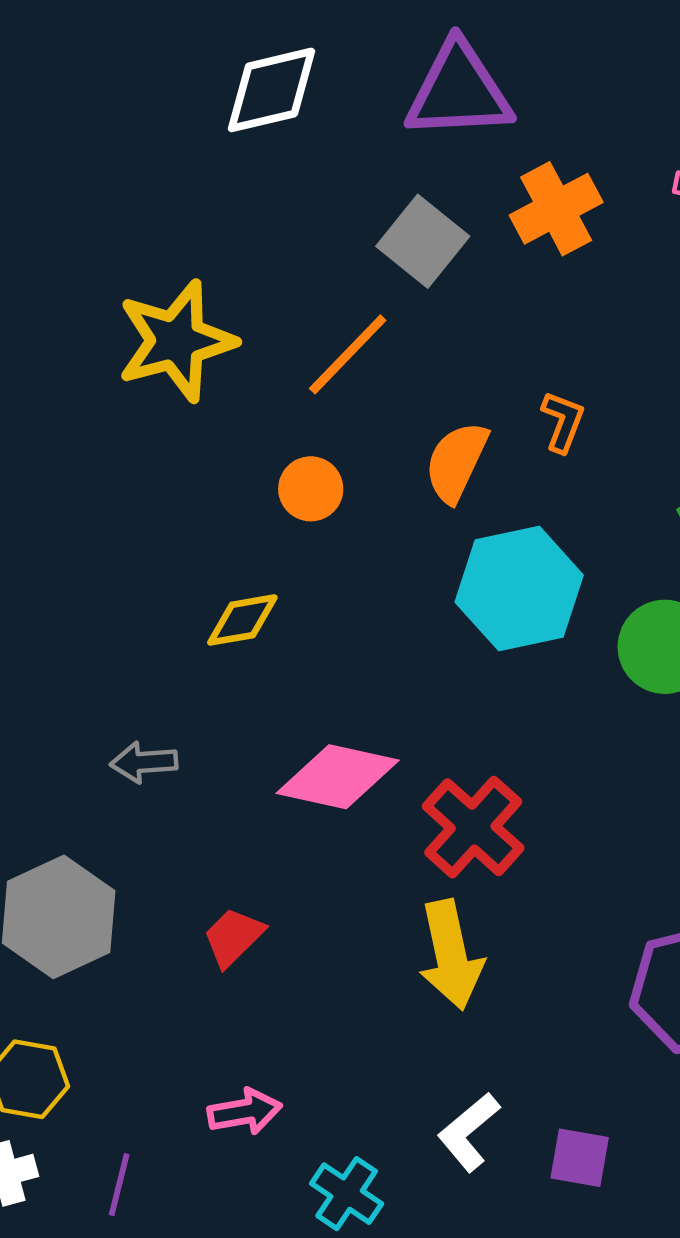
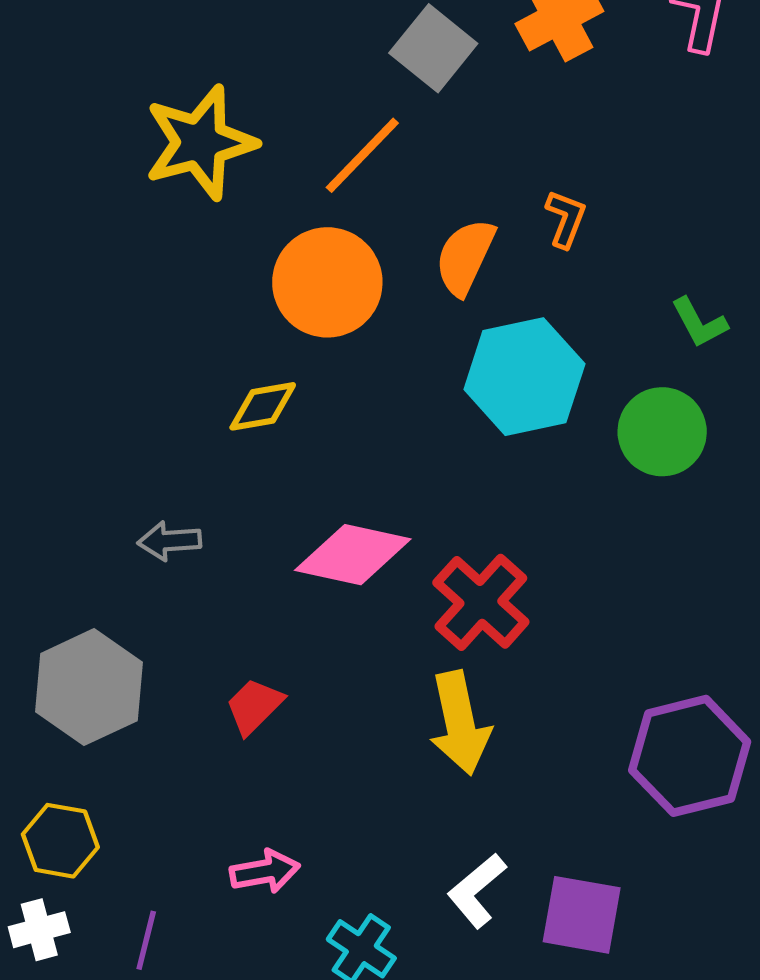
orange circle: (311, 489) -> (327, 282), size x1.8
purple square: (580, 1158) -> (582, 915), size x1.4

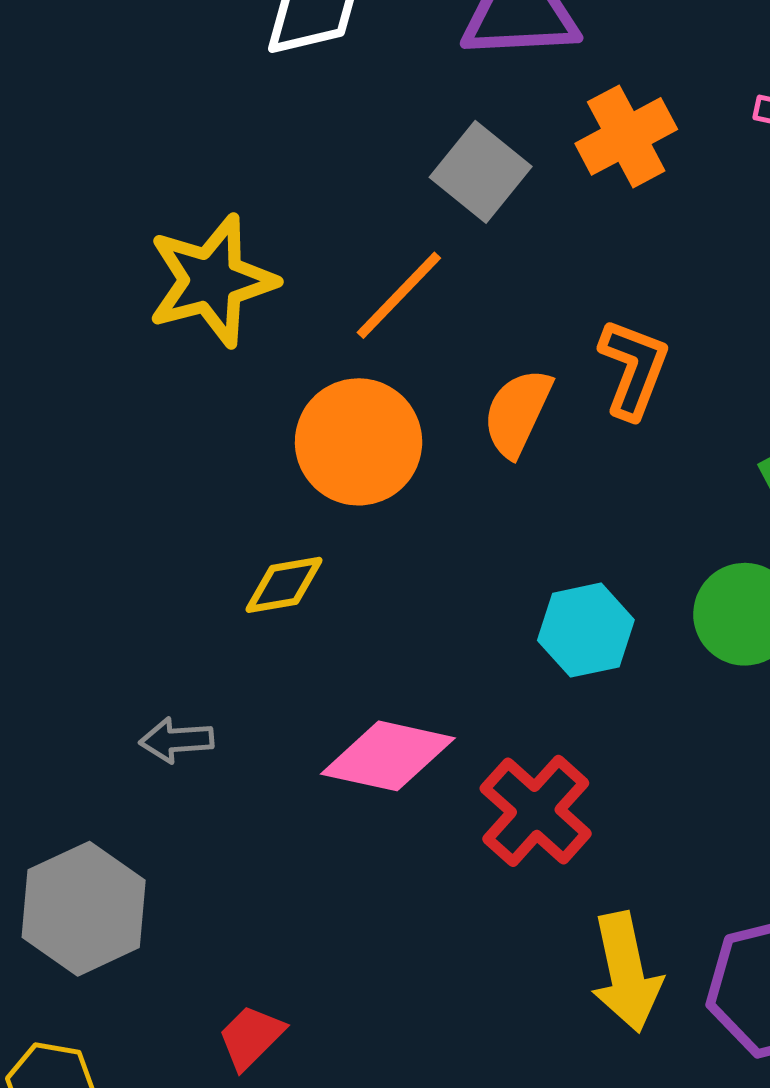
orange L-shape: (566, 219) -> (633, 369), size x1.5
cyan hexagon: (524, 377) -> (586, 630), moved, size x0.7
red trapezoid: (254, 706) -> (251, 1037), moved
yellow arrow: (460, 723) -> (626, 972), moved

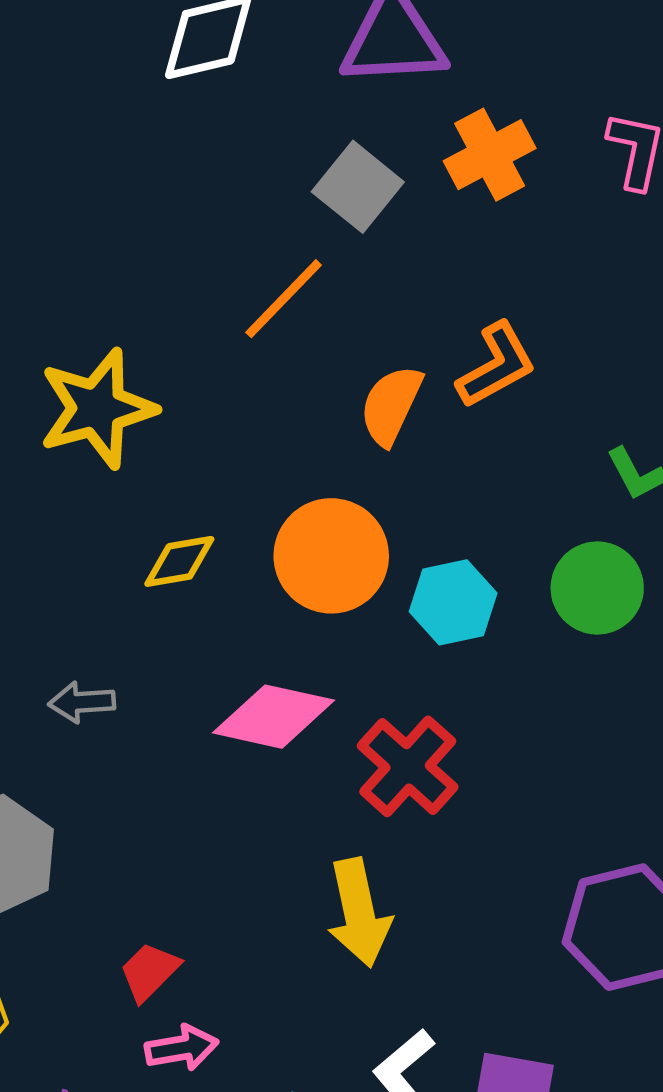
yellow star: (212, 281) -> (97, 408), moved
orange L-shape: (633, 369) -> (496, 365), turned 40
orange circle: (359, 442) -> (331, 556), moved
yellow arrow: (626, 972) -> (359, 913), moved

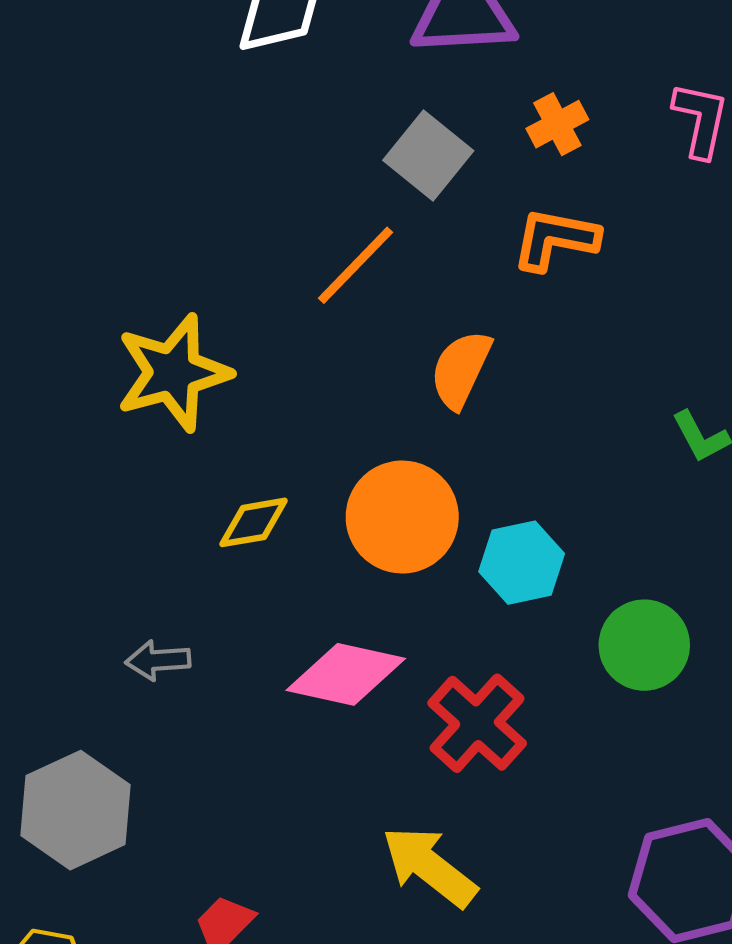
orange cross: (490, 155) -> (557, 124), size x0.7
orange L-shape: (496, 365) -> (555, 239), moved, turned -140
green circle: (597, 588) -> (644, 645), moved
yellow arrow: (359, 913) -> (429, 867), turned 140

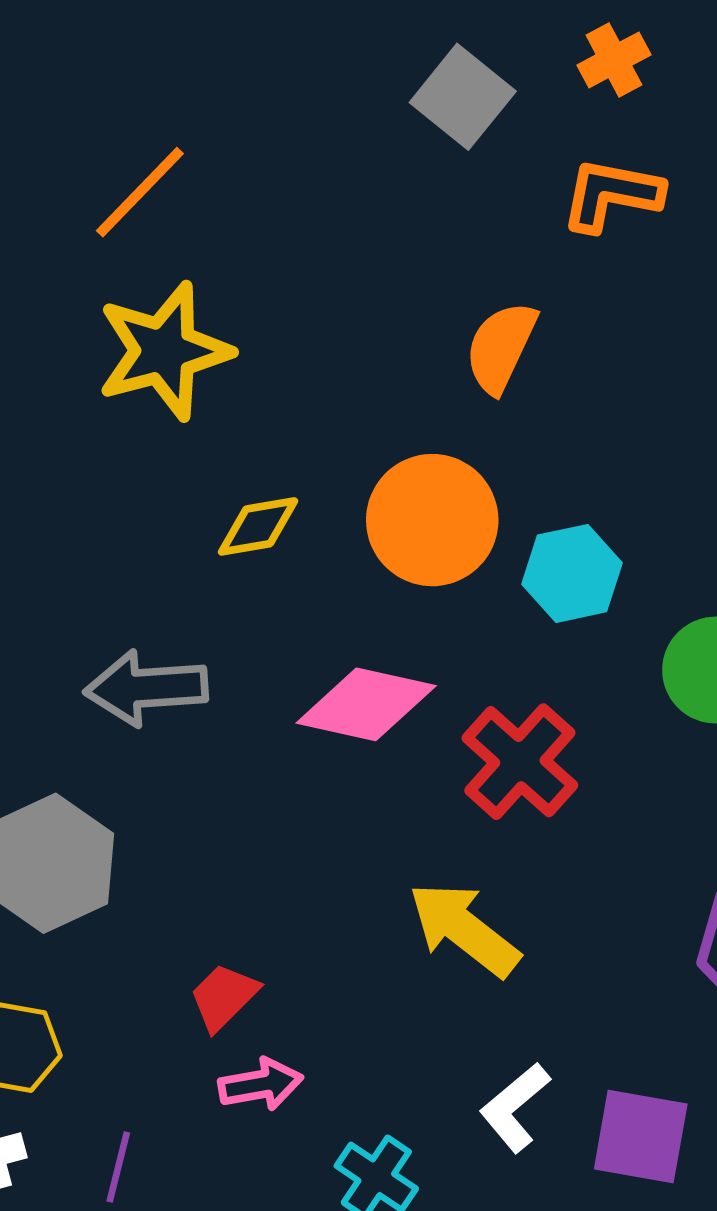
orange line: (356, 265) -> (140, 192), moved
gray arrow: (158, 660) -> (146, 688), size x1.6

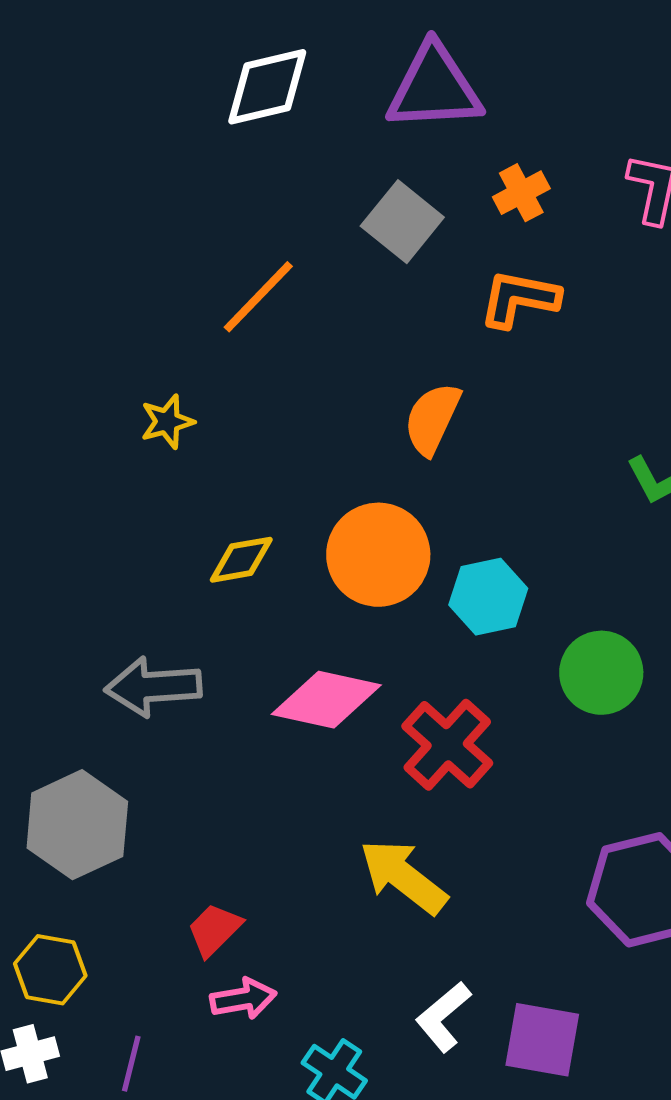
orange line: (140, 192) -> (258, 297), moved
yellow star: (164, 351) -> (167, 422), size x0.5

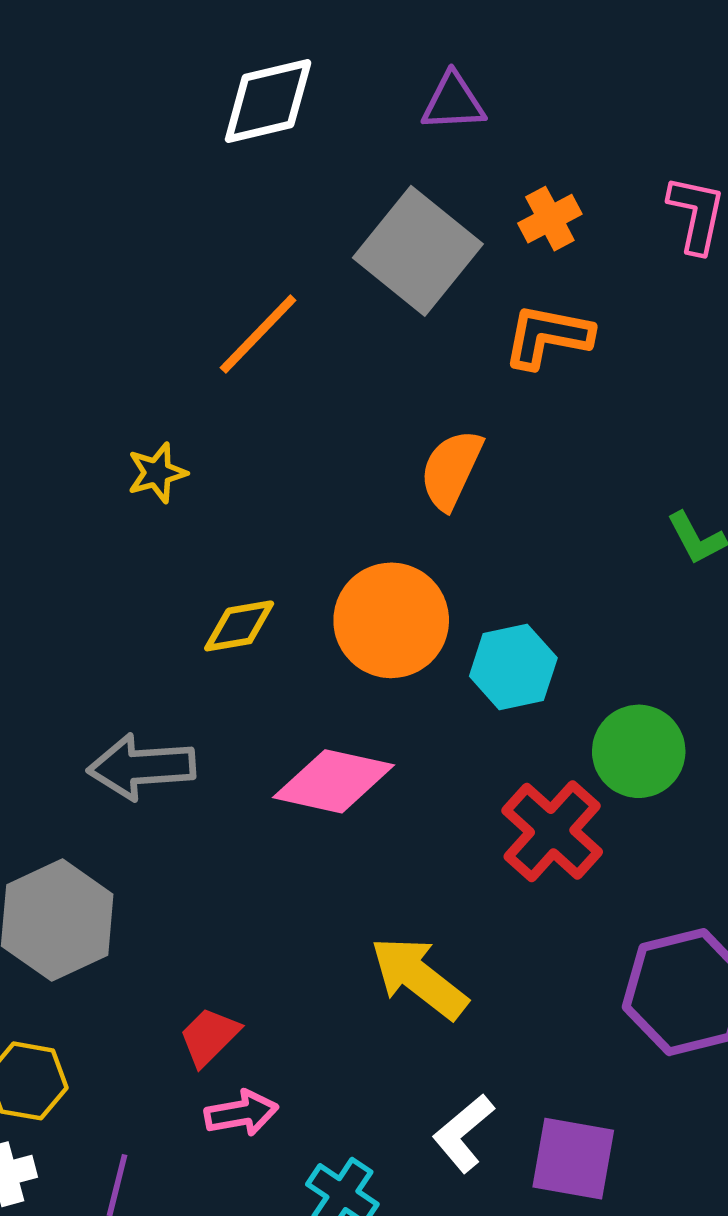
purple triangle: (434, 88) -> (453, 102), size x0.6
gray square: (402, 222) -> (418, 251), size x1.4
red cross: (447, 745) -> (552, 831), moved

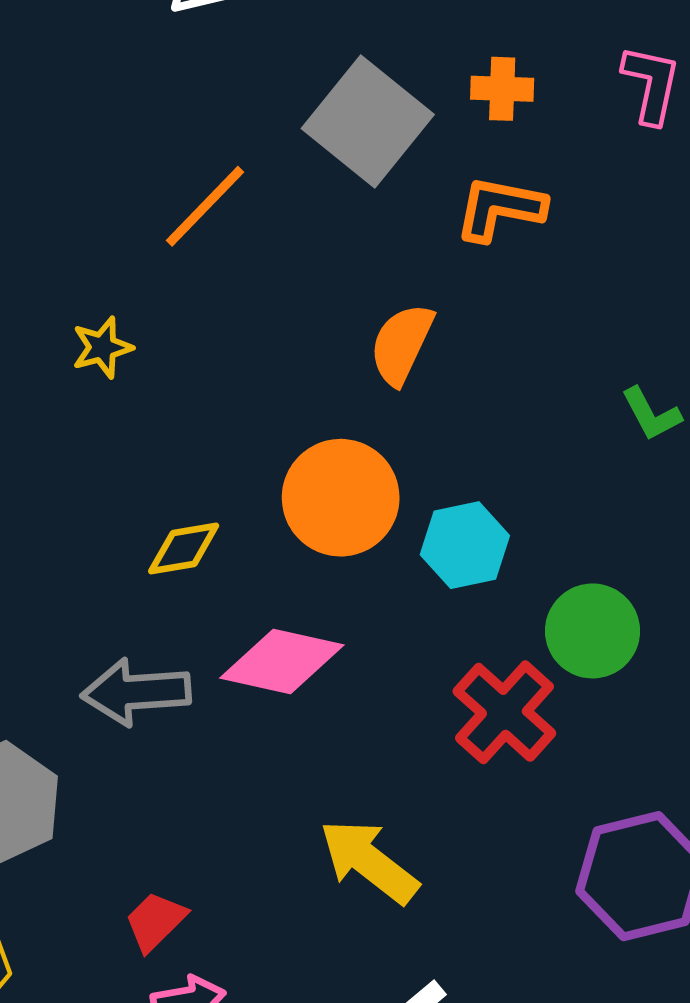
orange cross: (550, 219) -> (502, 89), turned 30
yellow diamond: (239, 626) -> (184, 549), moved
gray arrow: (142, 767) -> (136, 692), moved

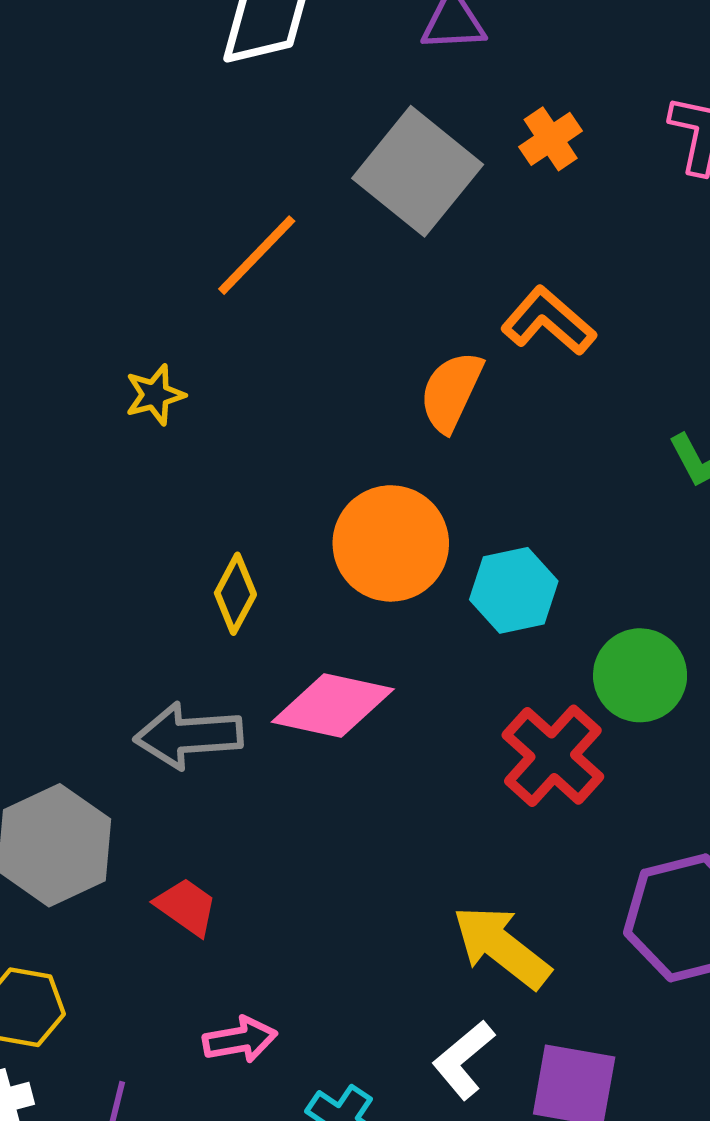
orange cross: (502, 89) -> (551, 139), turned -36
orange L-shape: (500, 209) -> (548, 321), moved, turned 30
yellow diamond: (184, 549) -> (235, 594), turned -52
yellow arrow: (369, 861) -> (501, 947), moved
red trapezoid: (155, 921) -> (186, 907), moved, turned 80

